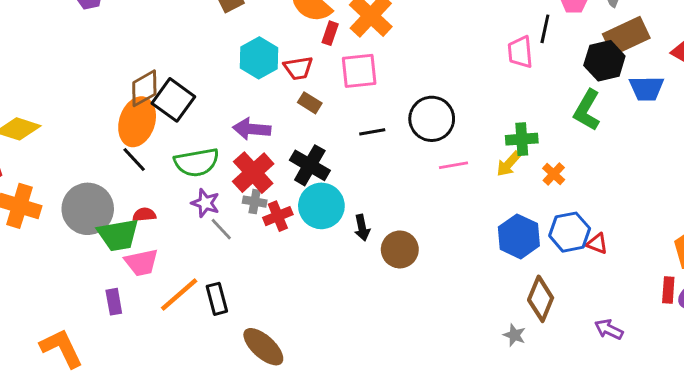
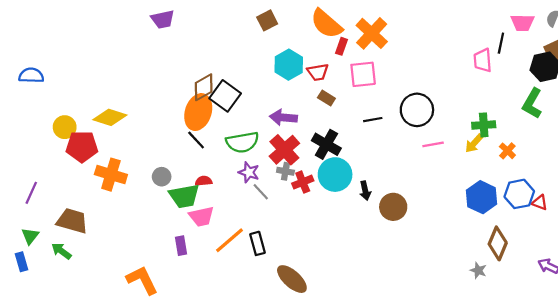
gray circle: (88, 209) -> (162, 177), size x0.5

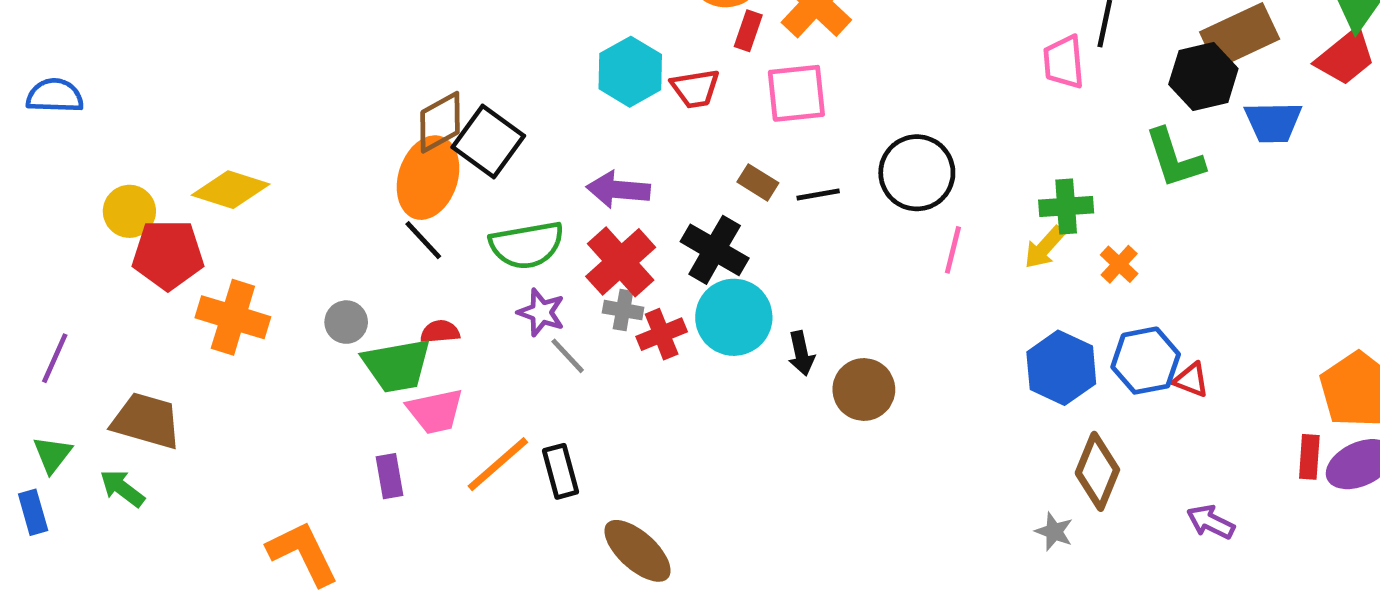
brown rectangle: (326, 98) -> (758, 182), moved
green L-shape: (532, 103) -> (1174, 158), turned -48
pink line: (433, 144) -> (953, 250), turned -66

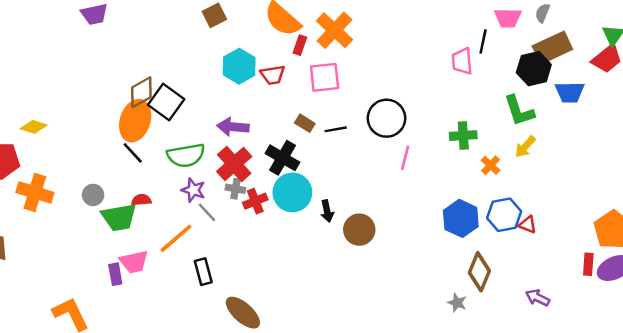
yellow diamond: (231, 190) -> (34, 127), size x0.7
yellow arrow: (1044, 247) -> (525, 147), moved
pink trapezoid: (435, 411) -> (134, 262), moved
orange line: (498, 464) -> (176, 238), moved

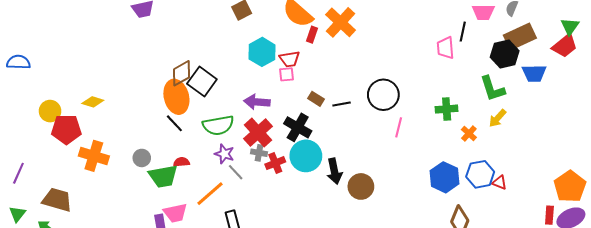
pink square: (325, 77) -> (286, 74), moved, size x0.6
orange ellipse: (135, 121) -> (176, 97), turned -32
black arrow: (327, 211) -> (334, 171), size x1.4

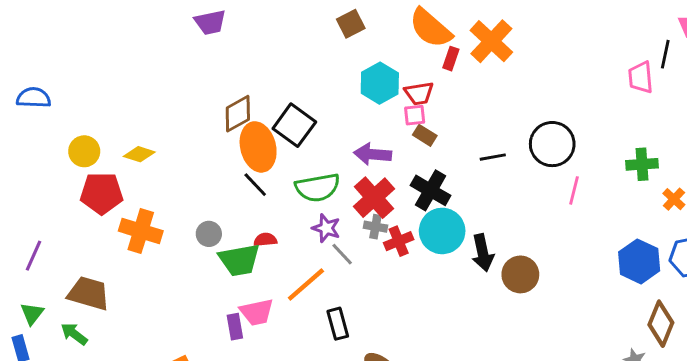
brown diamond: (182, 73) -> (238, 114), moved
brown rectangle: (316, 99) -> (425, 135), moved
yellow circle: (50, 111) -> (84, 151), moved

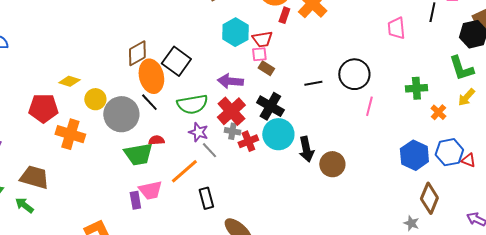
pink trapezoid: (641, 77) -> (396, 28), moved
yellow circle: (84, 151) -> (95, 99), moved
gray circle: (209, 234) -> (121, 114), moved, size x2.0

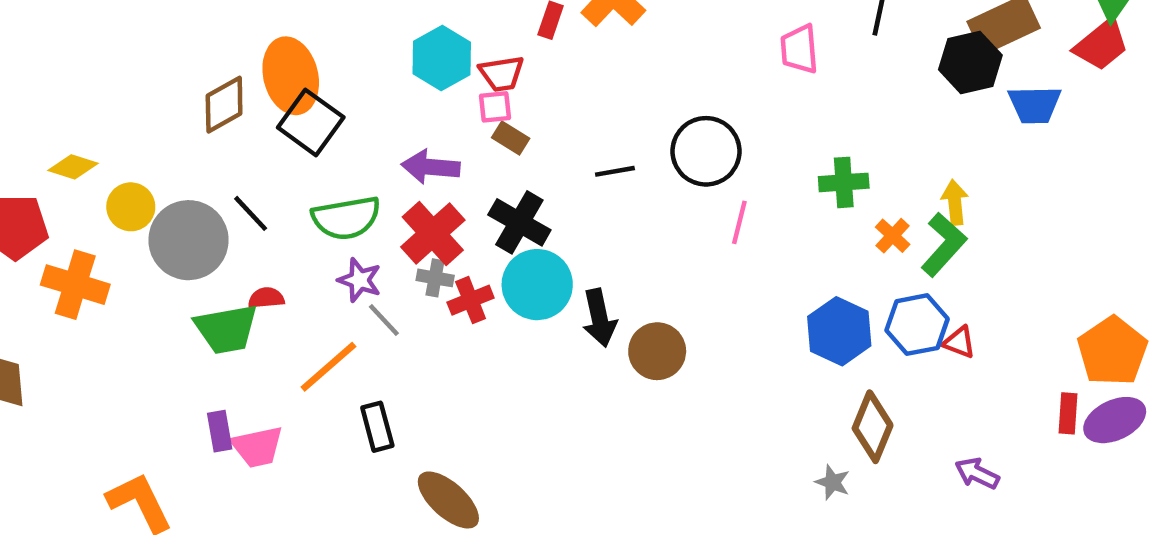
green L-shape: (461, 68) -> (944, 245), moved, turned -120
orange ellipse: (151, 76) -> (291, 76), moved
yellow arrow: (466, 97) -> (955, 202), turned 132
pink trapezoid: (150, 190) -> (257, 447), moved

